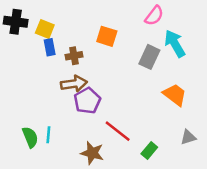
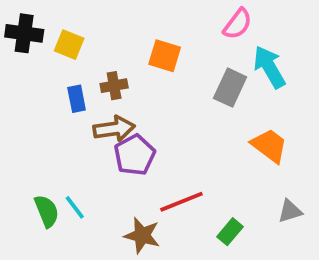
blue rectangle: (50, 47) -> (77, 99), moved
red line: (118, 131) -> (181, 202), turned -60
cyan line: (48, 135) -> (75, 207), turned -42

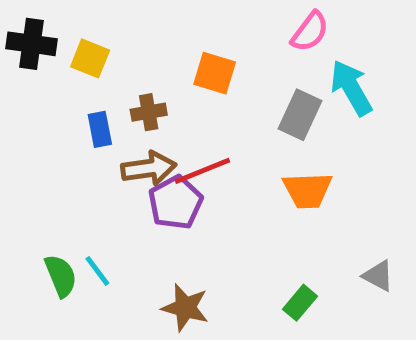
orange trapezoid: (269, 146) -> (307, 190), moved, turned 141
red line: (181, 202) -> (202, 171), moved
gray triangle: (290, 211) -> (378, 276), turned 45

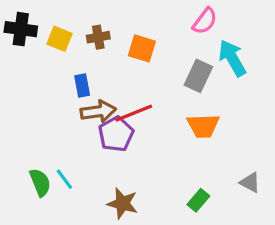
brown cross: (149, 112) -> (98, 37), moved
blue rectangle: (100, 129) -> (82, 86), moved

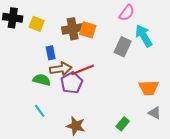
brown cross: (98, 37) -> (73, 29), moved, size x1.5
orange trapezoid: (203, 126) -> (149, 88), moved
green semicircle: (40, 182) -> (42, 80), moved, turned -54

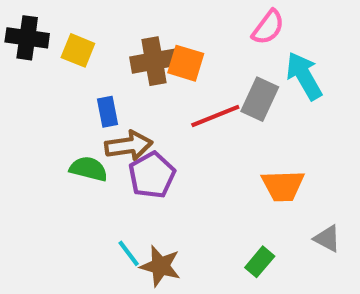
red line: (83, 70) -> (215, 116), moved
orange trapezoid: (149, 88) -> (283, 186), moved
cyan line: (40, 111) -> (129, 253), moved

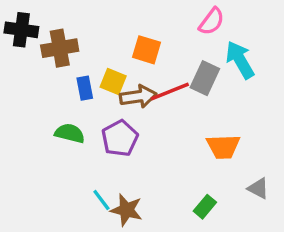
yellow square: (78, 50) -> (113, 82), moved
brown cross: (154, 61) -> (60, 48), moved
brown arrow: (129, 146) -> (138, 97), moved

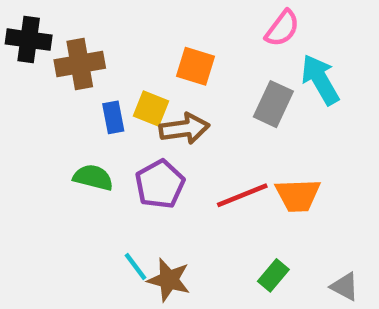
red line: (170, 92) -> (242, 195), moved
gray triangle: (258, 188) -> (345, 287), moved

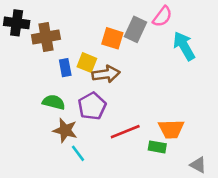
gray rectangle: (273, 104) -> (135, 29), moved
red line: (242, 195) -> (125, 132), moved
orange trapezoid: (298, 195) -> (171, 129), moved
green rectangle: (273, 275) -> (157, 147), moved, turned 60
brown star: (169, 280) -> (65, 130), moved

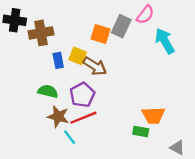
brown arrow: (106, 74) -> (95, 66), turned 40
red line: (125, 132) -> (83, 118), moved

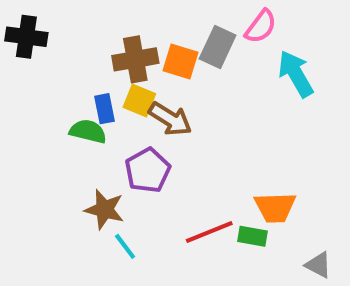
brown cross: (41, 33) -> (135, 59), moved
green semicircle: (48, 91) -> (88, 131), moved
red line: (83, 118) -> (209, 232), moved

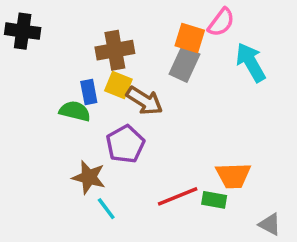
gray rectangle: (218, 47) -> (185, 64), moved
orange square: (181, 61) -> (190, 38), moved

